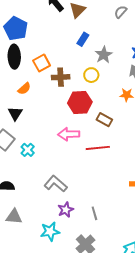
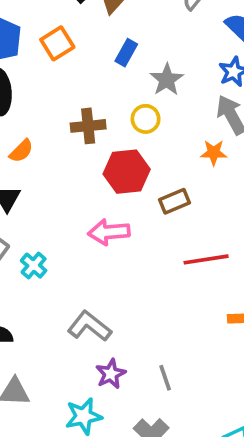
orange square: (42, 63) -> (57, 43), moved
brown rectangle: (104, 120) -> (174, 201), turned -49
red line: (98, 148) -> (206, 259), moved

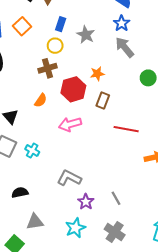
yellow circle: (146, 119) -> (55, 46), moved
orange semicircle: (21, 151) -> (41, 100), moved
orange star: (214, 153) -> (97, 74), moved
brown rectangle: (174, 201) -> (103, 101), turned -35
red line: (206, 259) -> (126, 129), turned 30

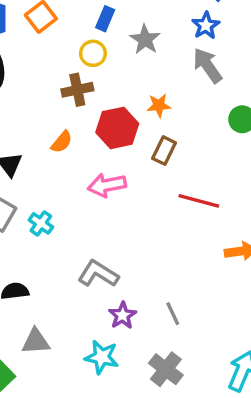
cyan star: (75, 228) -> (102, 357), turned 30

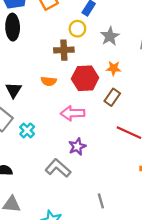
gray star: (145, 39) -> (110, 36), moved
orange semicircle: (62, 142) -> (49, 81), turned 48
purple star: (122, 315) -> (77, 147), moved

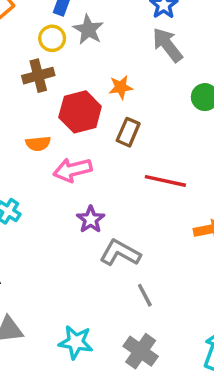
gray star: (110, 36) -> (88, 30), moved
orange semicircle: (49, 81) -> (38, 144), moved
gray L-shape: (58, 168) -> (120, 253), moved

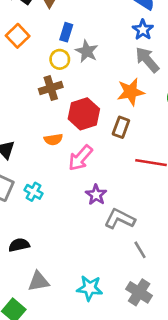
orange star: (121, 87) -> (131, 92), moved, size x1.5
pink arrow: (72, 170) -> (80, 158), turned -32

